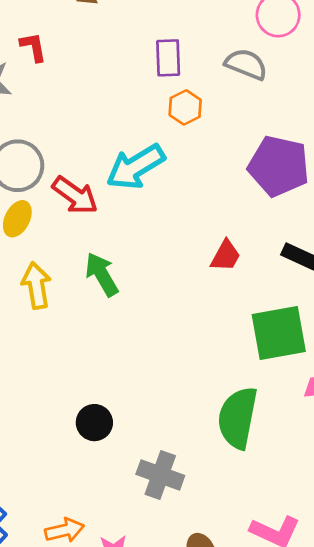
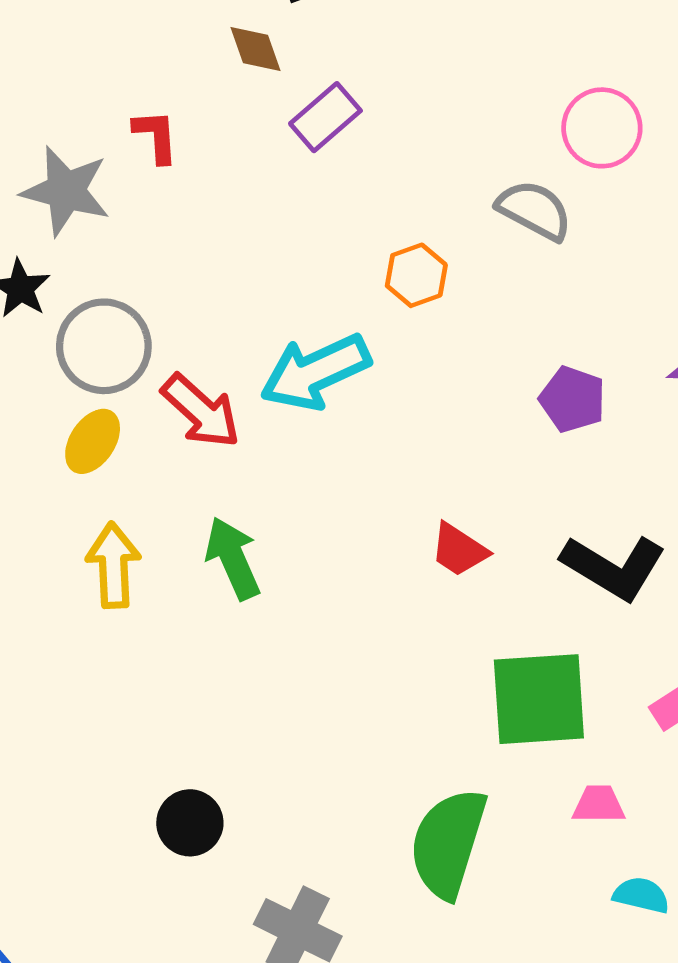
purple rectangle: (168, 58) -> (325, 117), moved, turned 45
purple pentagon: (279, 166) -> (572, 399), size x0.6
red trapezoid: (226, 256) -> (459, 550), turned 88

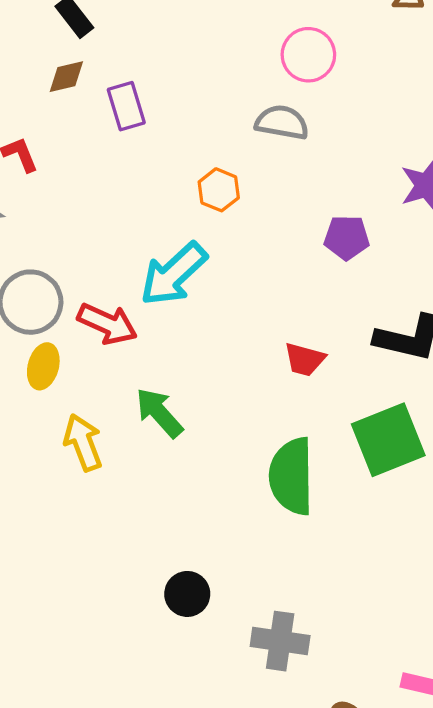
brown diamond: (255, 49) -> (66, 77), turned -66
purple rectangle: (325, 117) -> (126, 106), turned -48
green semicircle: (448, 843) -> (292, 476), moved

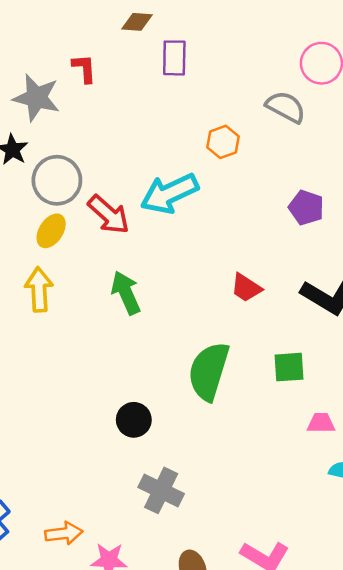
green square: (388, 440) -> (289, 367), size x0.6
yellow arrow: (83, 443) -> (39, 290), moved
black circle: (187, 594) -> (134, 420), moved

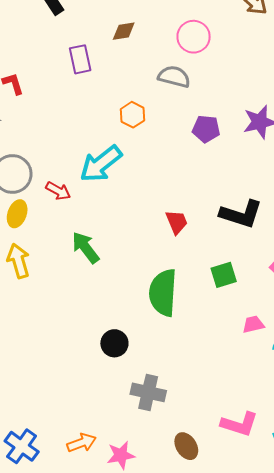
brown diamond: (137, 22) -> (124, 31), moved
purple pentagon: (306, 208) -> (206, 129), moved
red arrow: (109, 215) -> (58, 191), size x0.7
red trapezoid: (246, 288) -> (177, 222), turned -132
pink trapezoid: (321, 423) -> (253, 324), moved

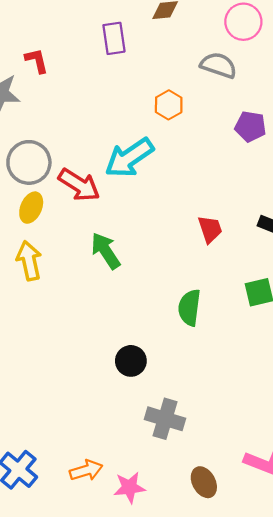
red arrow: (58, 191) -> (79, 185), size x1.5
green semicircle: (163, 293) -> (189, 308), size x0.7

